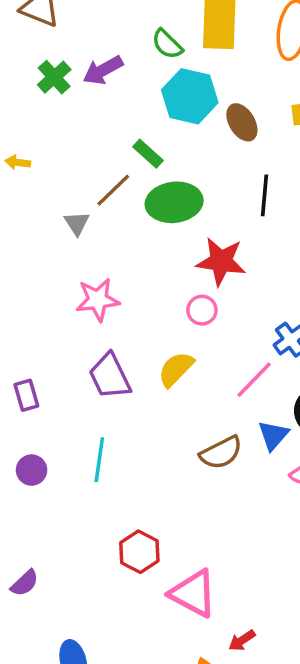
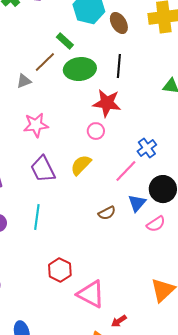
black line: (265, 195) -> (119, 66), moved
gray triangle: (77, 223) -> (24, 81), turned 42
brown semicircle: (221, 453) -> (107, 213), size x0.7

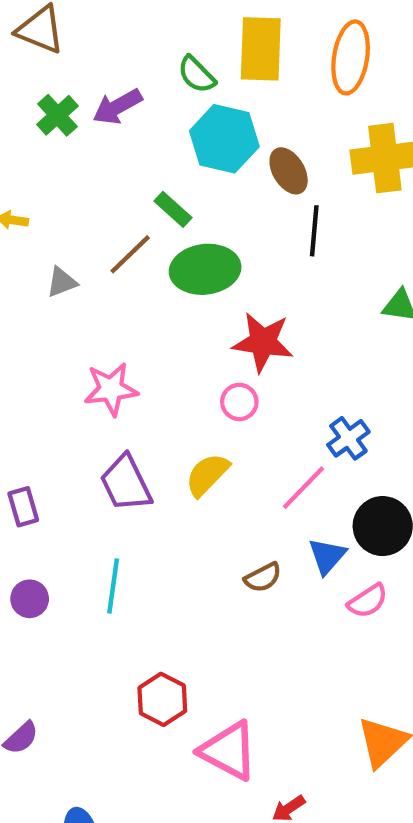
black line: (119, 66) -> (314, 231), moved
gray triangle: (24, 81) -> (62, 282), moved

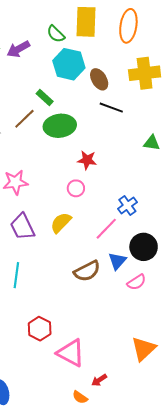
black line: (314, 231) -> (111, 108), turned -75
red star: (263, 342) -> (87, 160), size x0.7
brown semicircle: (263, 577) -> (87, 271), size x1.5

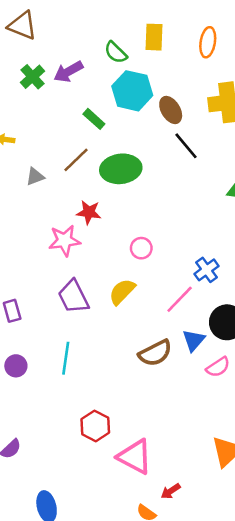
yellow rectangle: (86, 22) -> (154, 37), size x0.7
orange ellipse: (128, 26) -> (208, 42), size x0.7
green rectangle: (45, 97) -> (94, 119), moved
black line: (111, 108) -> (186, 146), turned 30
red star: (87, 160) -> (89, 212), moved

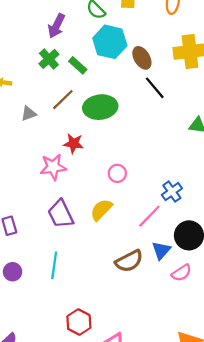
purple arrow: (68, 72) -> (56, 26), turned -35
green cross: (33, 77) -> (49, 59), moved

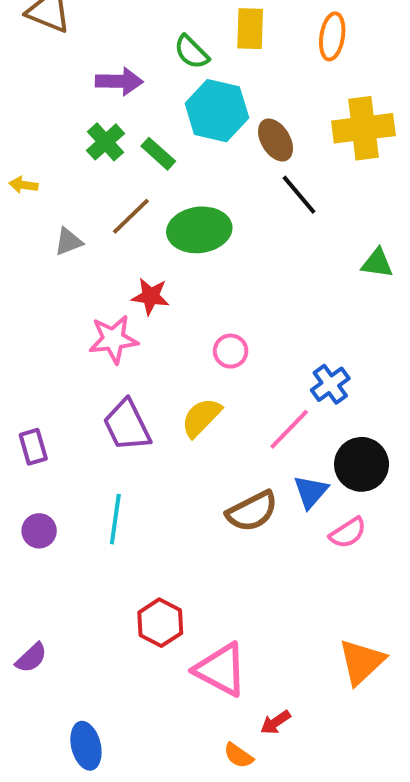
purple arrow: (56, 26) -> (119, 81), turned -115

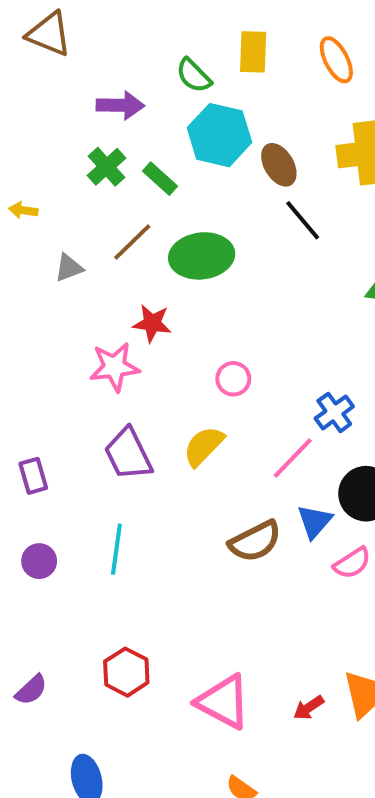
orange ellipse: (332, 36) -> (336, 60), turned -36
red hexagon: (160, 623) -> (126, 672), moved
red arrow: (276, 722) -> (309, 708), moved

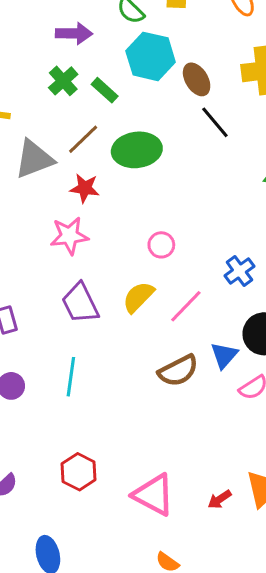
gray triangle: (69, 268) -> (34, 159), size x1.8
red star: (152, 323) -> (85, 188), moved
pink line: (293, 458) -> (186, 306), moved

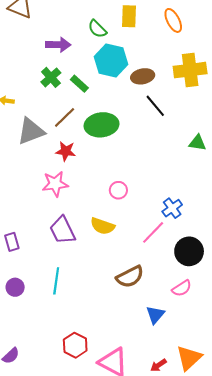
brown ellipse: (197, 79) -> (143, 76), turned -70
yellow semicircle: (138, 297) -> (103, 226), turned -115
pink line: (186, 306) -> (153, 232), moved
blue triangle: (224, 355) -> (155, 315), moved
red hexagon: (79, 472) -> (75, 345), moved

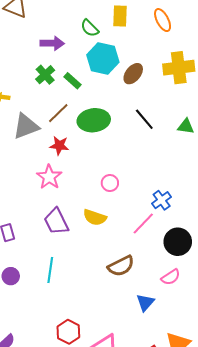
brown ellipse: (143, 76) -> (133, 74), turned -40
black line: (155, 106) -> (144, 119), moved
green triangle: (197, 143) -> (186, 126), moved
pink star: (55, 184) -> (49, 177), turned -30

